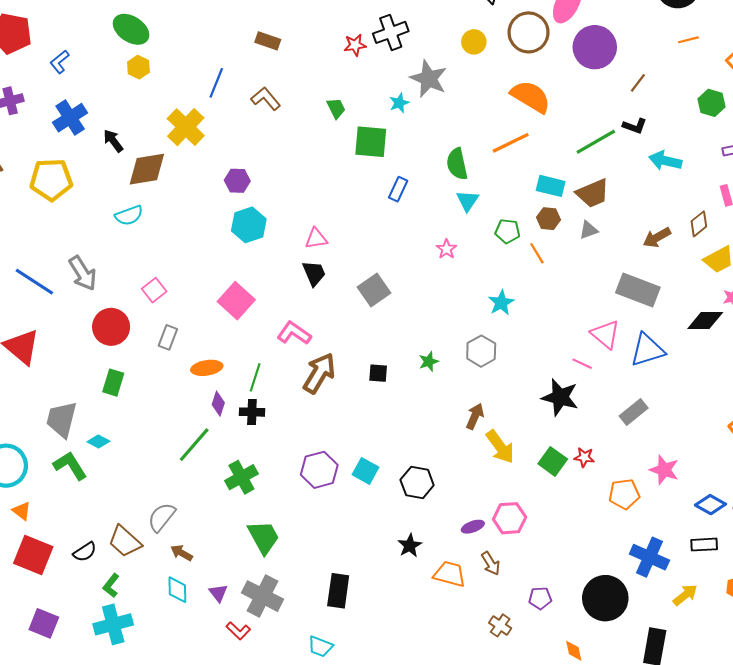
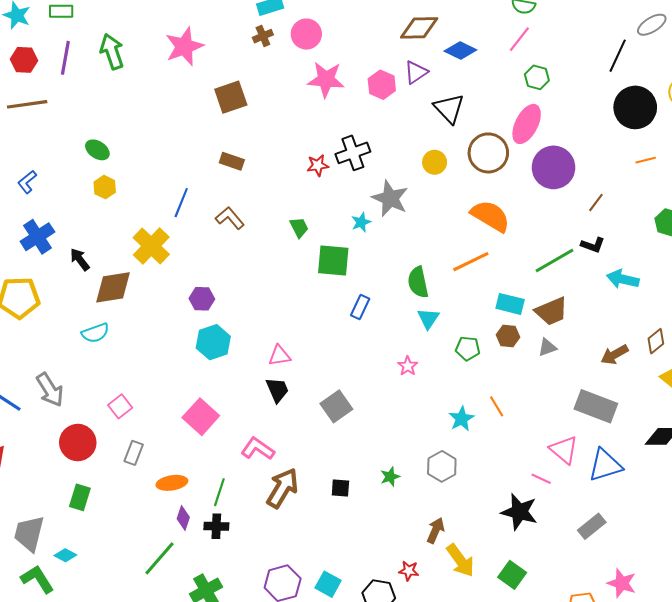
green ellipse: (131, 29) -> (97, 150), size x0.7
orange line: (537, 253) -> (497, 406), moved
red star: (584, 457) -> (409, 571), moved

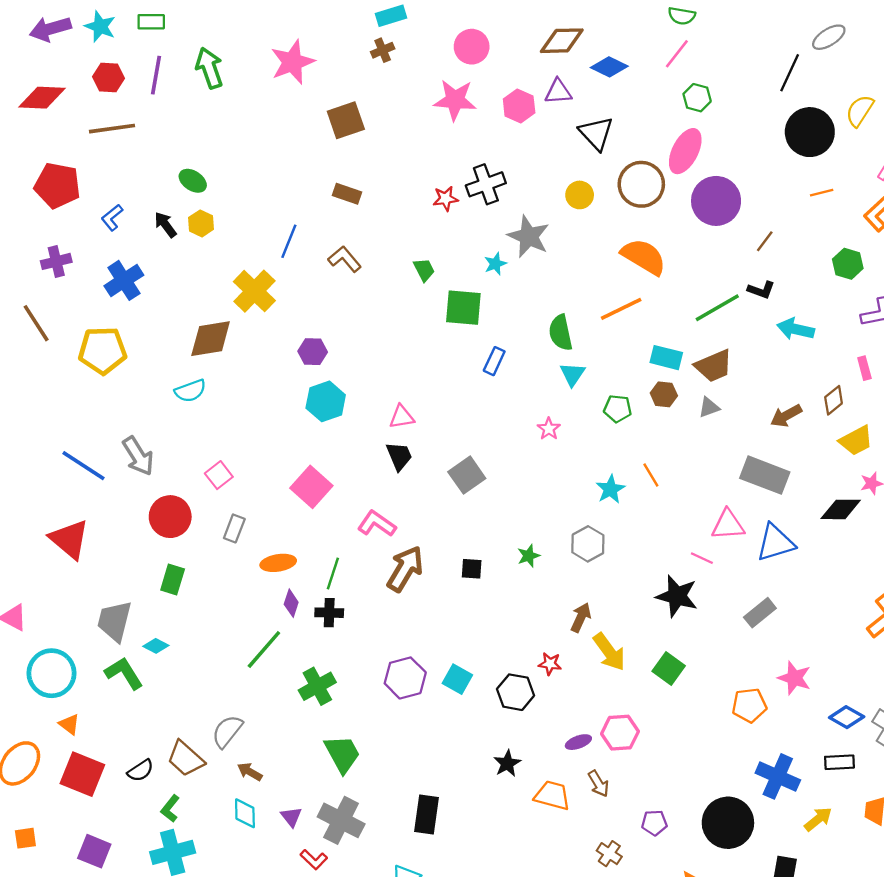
pink circle: (306, 34) -> (472, 47), moved
purple triangle: (416, 72) -> (558, 92), turned 30
black arrow: (80, 259) -> (165, 225), moved
pink triangle: (564, 450) -> (728, 525), turned -44

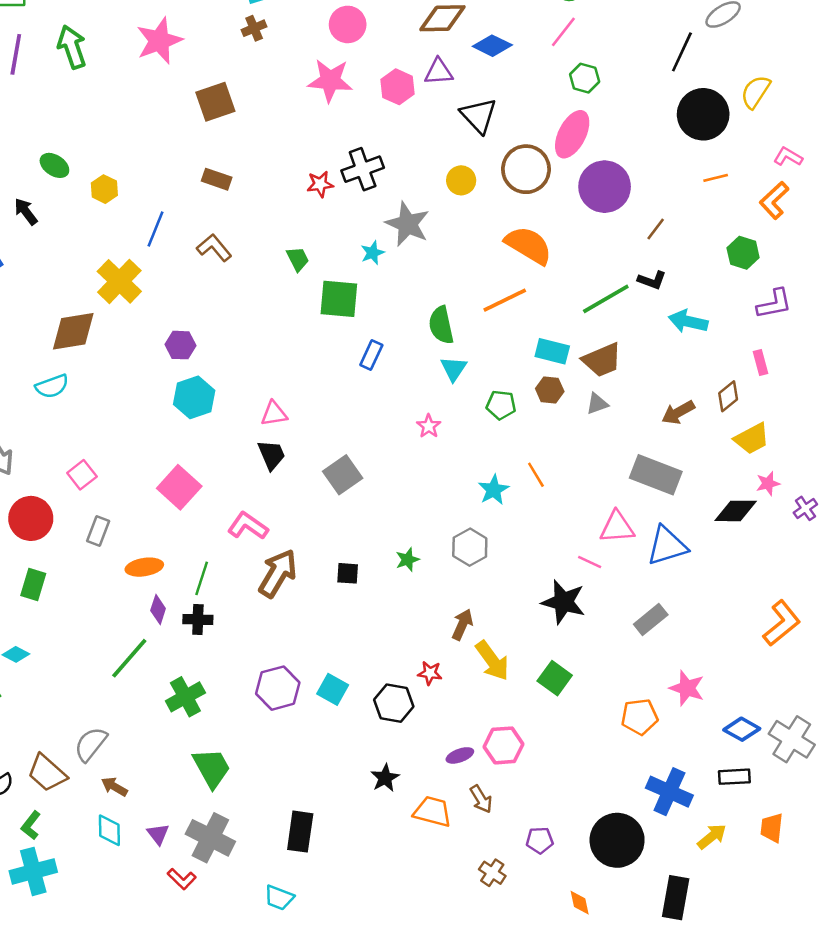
yellow hexagon: (201, 223) -> (104, 189), moved

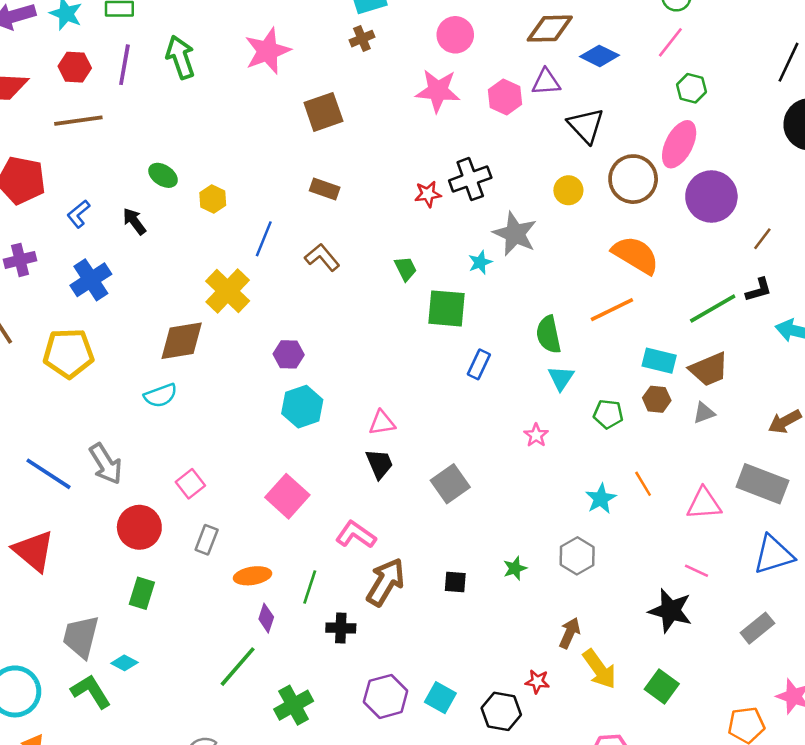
black L-shape: (652, 280) -> (759, 290), turned -36
pink triangle: (617, 527) -> (704, 504), moved
black cross: (198, 619) -> (341, 628), moved

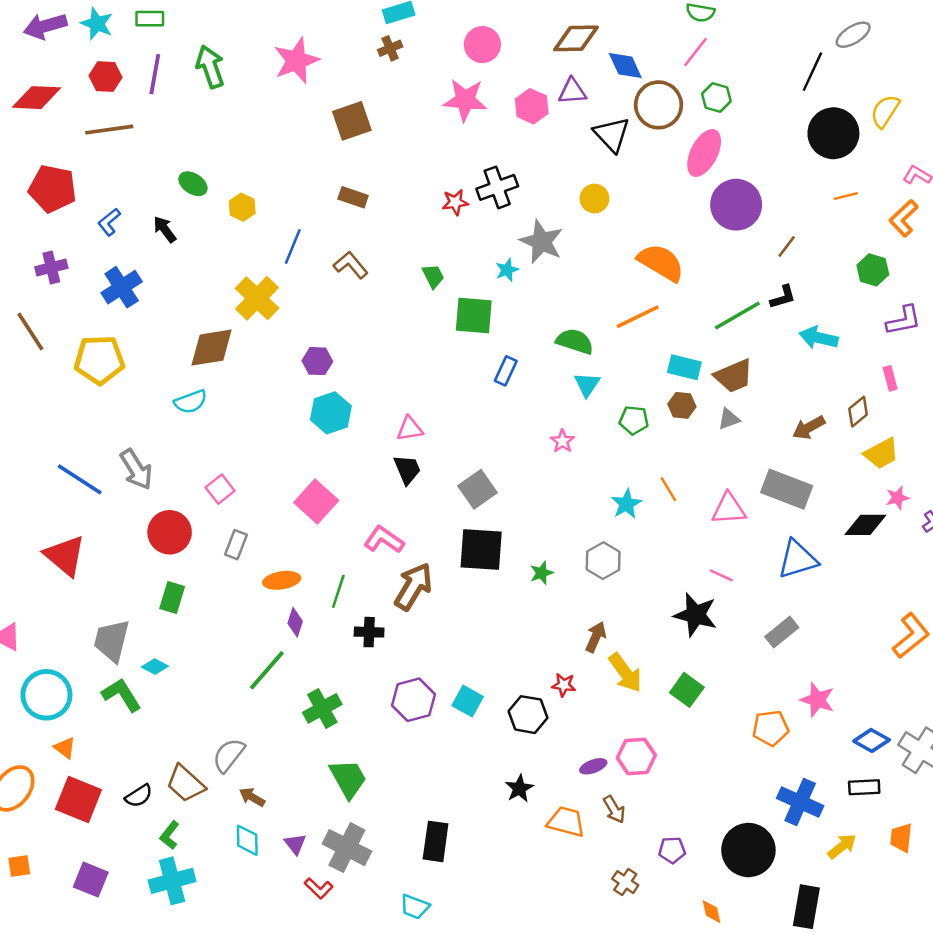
blue diamond: (599, 56) -> (625, 65), turned 39
brown circle: (633, 179) -> (659, 105), moved
green semicircle: (549, 335) -> (575, 341), turned 120
black square: (455, 582) -> (481, 550), moved, size x2.0

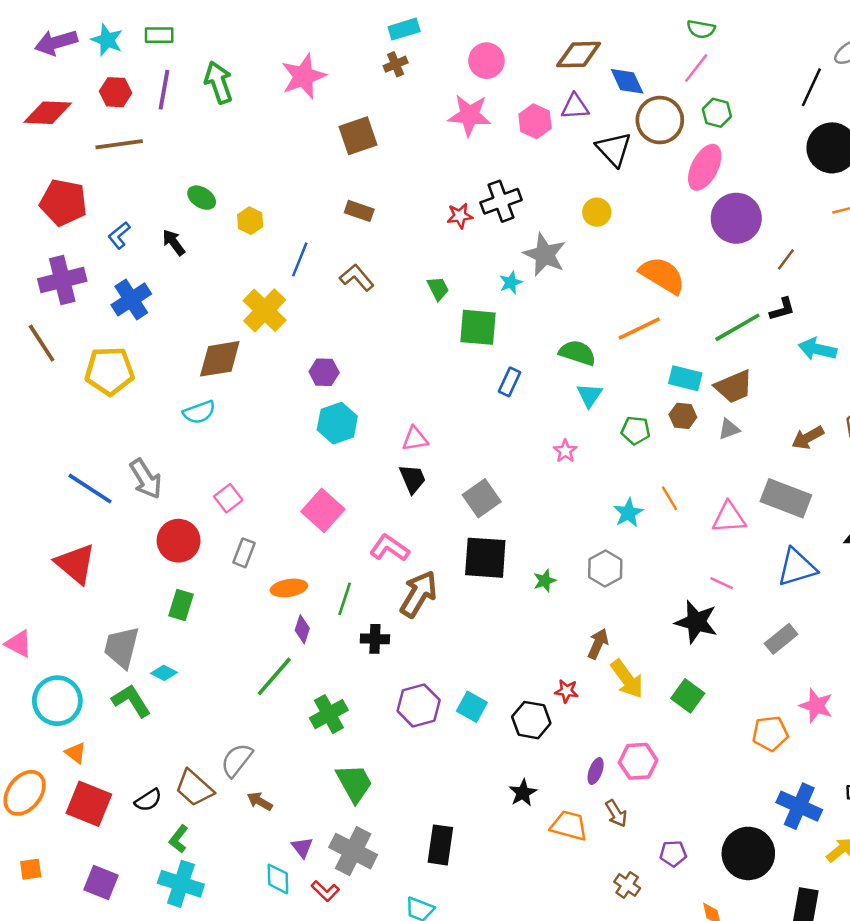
purple cross: (51, 267) -> (62, 280), size x1.5
purple ellipse: (593, 766) -> (596, 771), turned -50
cyan diamond: (247, 840) -> (278, 879), moved
cyan cross: (172, 881) -> (181, 884), turned 33

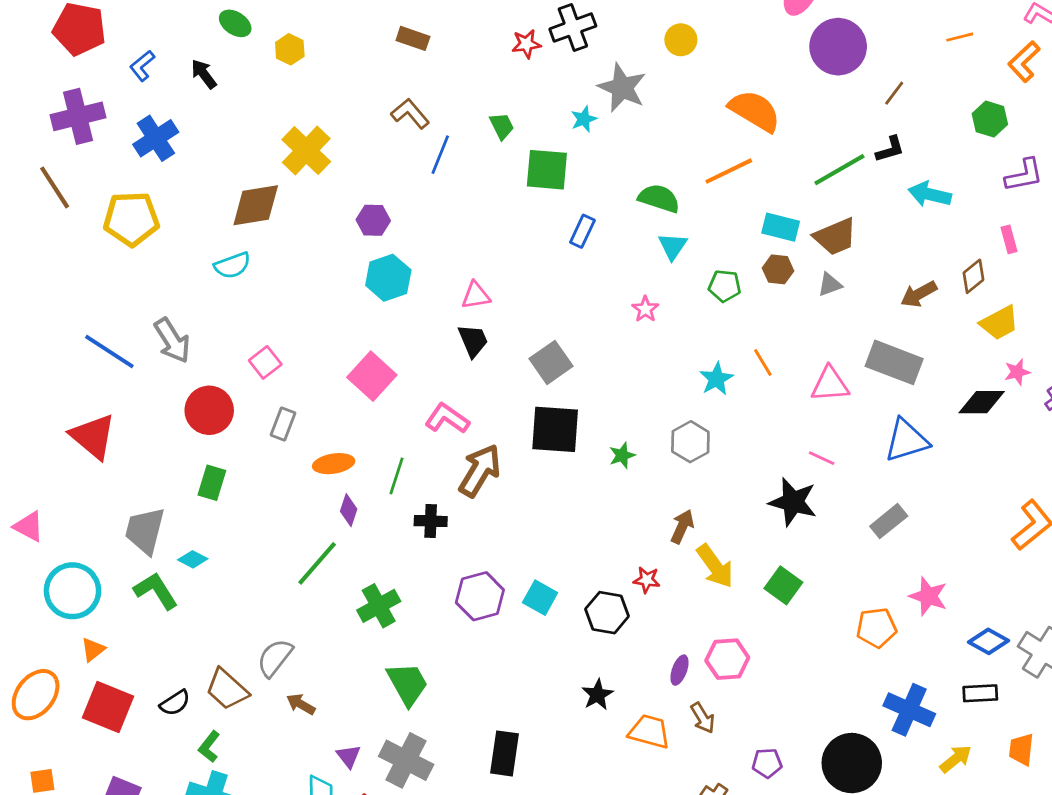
blue line: (300, 259) -> (440, 155), moved
orange triangle: (76, 753) -> (93, 650), turned 45

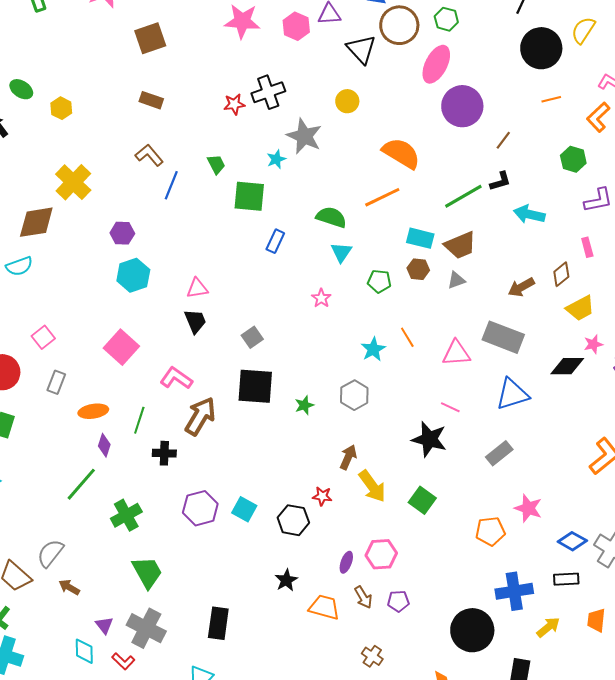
gray square: (551, 362) -> (252, 337), size x0.7
blue cross: (909, 710) -> (514, 591), turned -33
purple pentagon: (767, 763) -> (398, 601), moved

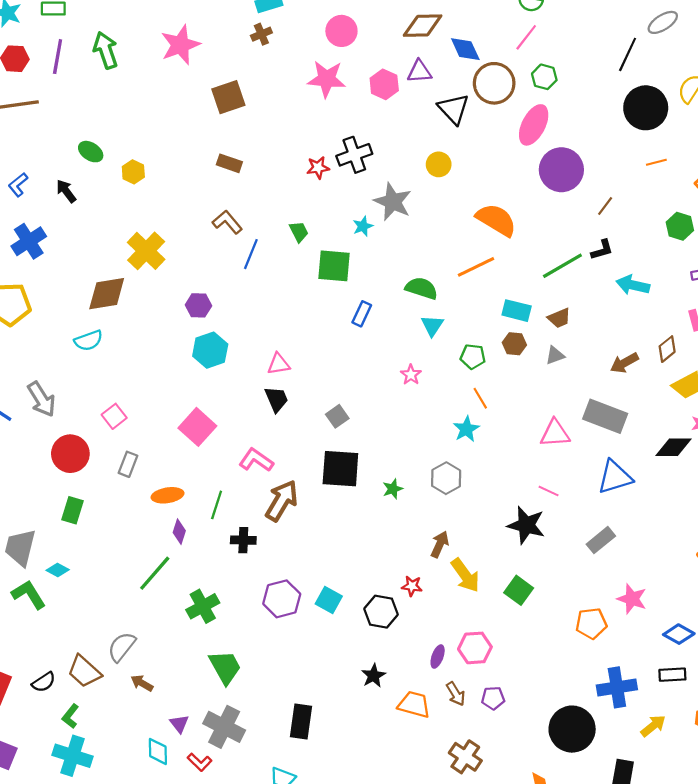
brown trapezoid: (460, 245) -> (559, 318), size x0.7
orange line: (407, 337) -> (480, 398), moved
brown cross: (372, 656) -> (465, 757), size x1.4

